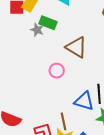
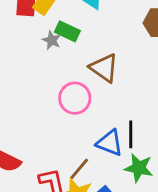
pink circle: (57, 71) -> (75, 98), size x1.5
brown line: (63, 121) -> (79, 169), turned 48

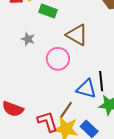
gray star: (52, 40) -> (28, 39), moved

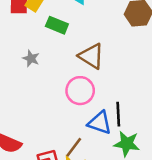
pink circle: (58, 59) -> (80, 91), moved

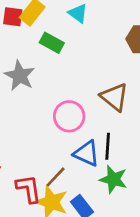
brown triangle: (91, 56) -> (114, 97), moved
gray star: (31, 58) -> (20, 76), size x1.6

